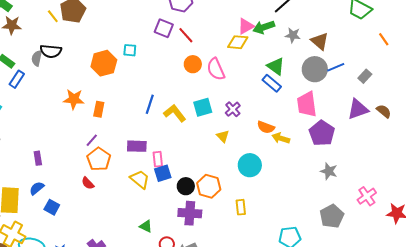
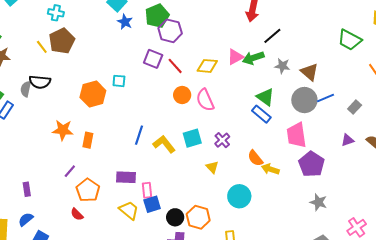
yellow diamond: (238, 42) -> (207, 66), moved
purple triangle: (358, 109) -> (348, 140), size x0.6
orange semicircle: (266, 127) -> (255, 158), turned 30
purple line: (92, 140) -> (70, 171), moved

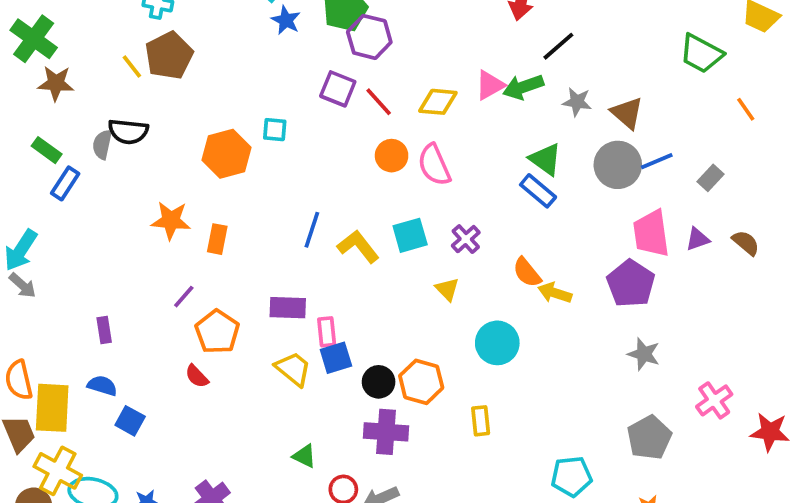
pink trapezoid: (296, 135) -> (651, 233), moved
blue semicircle: (26, 219) -> (102, 386), turned 56

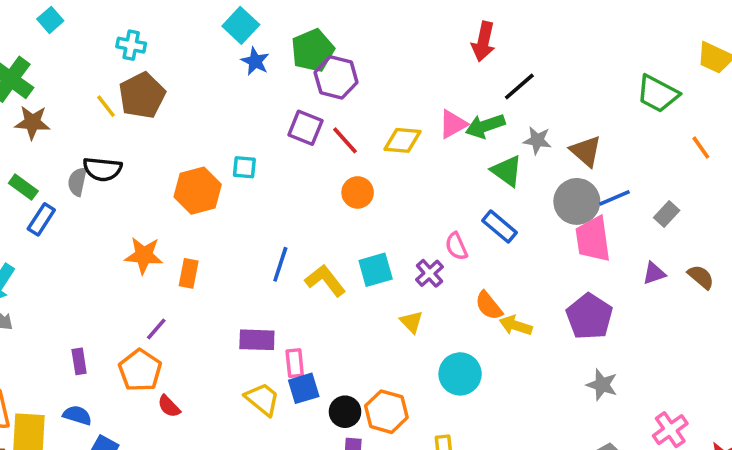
green triangle: (545, 159) -> (507, 171), moved
pink semicircle: (434, 165) -> (456, 246), moved, size x0.7
pink trapezoid: (651, 233) -> (593, 239), moved
orange pentagon: (217, 332) -> (140, 370), moved

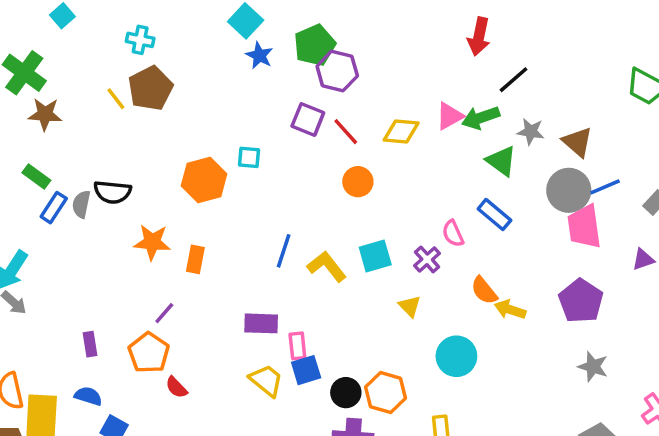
black semicircle: (102, 169) -> (112, 192), moved
gray semicircle: (77, 182) -> (81, 204), moved

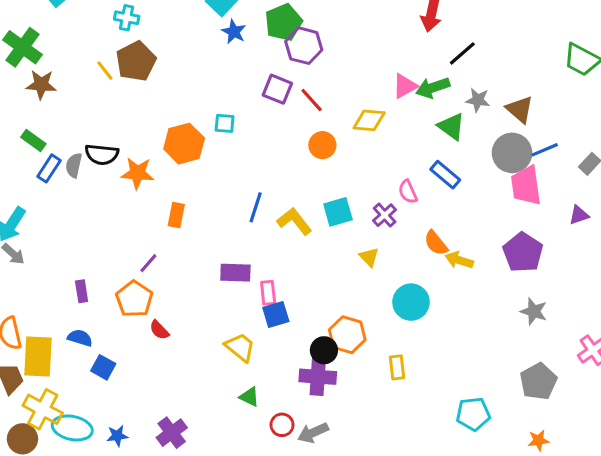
yellow diamond: (401, 132) -> (369, 120), moved
orange star: (152, 242) -> (137, 173), moved
yellow trapezoid: (266, 380) -> (240, 347), moved
black circle: (346, 393) -> (324, 350), moved

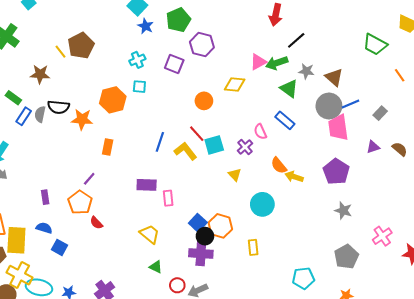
cyan cross: (127, 18) -> (137, 60), moved, turned -35
purple hexagon: (304, 46) -> (202, 45), moved
brown star: (41, 85) -> (40, 74), moved
red line: (312, 100) -> (197, 134), moved
blue square: (276, 315) -> (198, 223), moved, turned -30

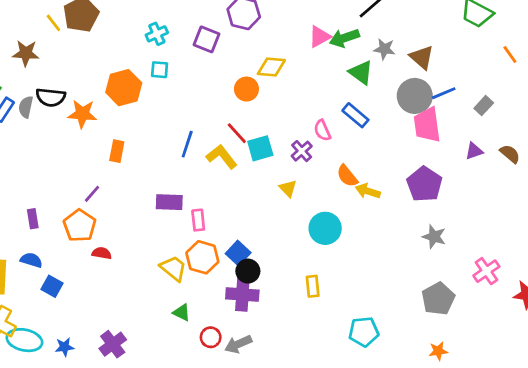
yellow diamond: (235, 84) -> (271, 67), moved
red semicircle: (96, 223) -> (102, 253), turned 144
orange hexagon: (220, 226) -> (202, 257), moved
cyan pentagon: (303, 278) -> (364, 332), moved

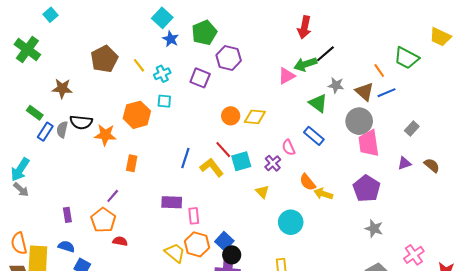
yellow line: (53, 23) -> (139, 65), moved
green arrow: (344, 38) -> (305, 64), moved
orange line: (510, 55) -> (379, 71), moved
yellow diamond: (271, 67) -> (255, 117), moved
blue line: (444, 93) -> (387, 93), moved

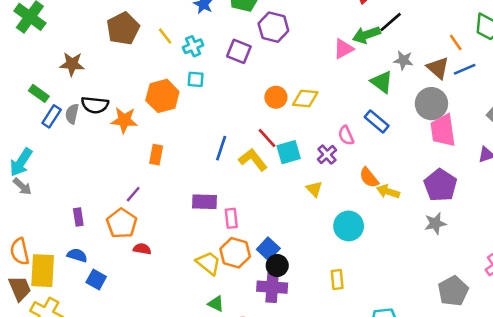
gray star: (374, 229) -> (435, 223), moved, turned -30

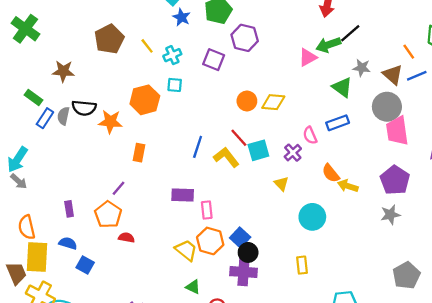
blue rectangle: (377, 121) -> (338, 123), turned -60
orange semicircle: (20, 251) -> (27, 227), moved

